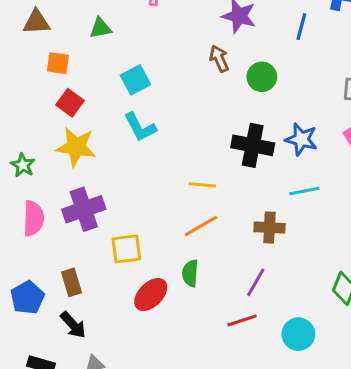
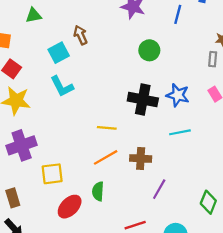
brown arrow: (219, 59) -> (81, 35), moved
brown cross: (269, 228) -> (141, 158), moved
purple line: (256, 282) -> (159, 189), moved

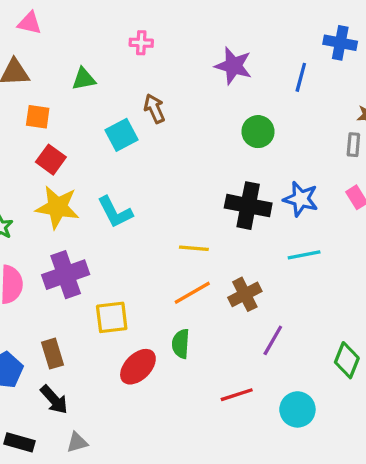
cyan L-shape: (62, 86) -> (115, 212), moved
brown cross: (141, 158) -> (245, 294), turned -30

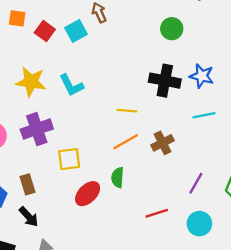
red square: (51, 160) -> (45, 31), moved
purple line: (273, 340) -> (196, 183), moved

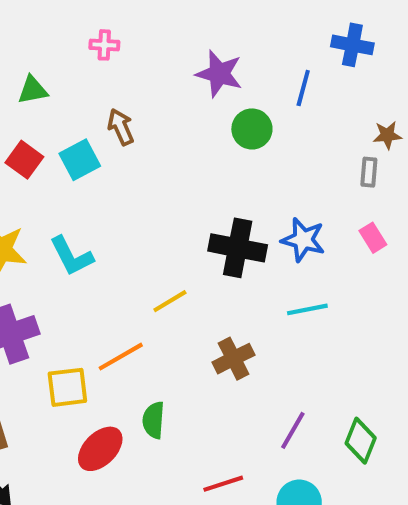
green circle: (172, 29) -> (252, 129), moved
yellow line: (127, 111) -> (170, 301), turned -36
orange line: (126, 142) -> (121, 357), moved

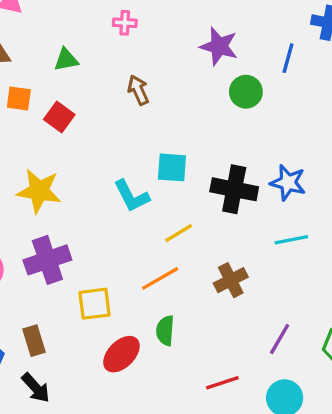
cyan square: (80, 160) -> (172, 167), moved, turned 32
cyan L-shape: (72, 256) -> (132, 196), moved
orange line: (121, 357) -> (160, 278), moved

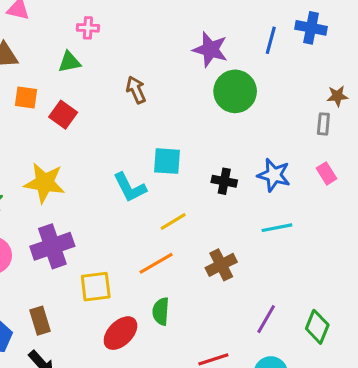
pink cross: (125, 23) -> (88, 28), moved
blue line: (288, 58) -> (271, 40), moved
green circle: (246, 92) -> (235, 91), size x1.4
black cross: (234, 189) -> (224, 181), size x0.6

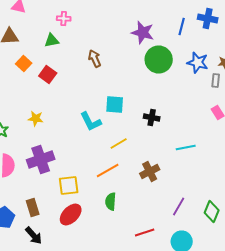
orange square: (26, 98) -> (24, 64), turned 35
blue star: (274, 175) -> (198, 62), moved
yellow star: (45, 183) -> (36, 118), size x0.6
red ellipse: (120, 333) -> (71, 214), moved

